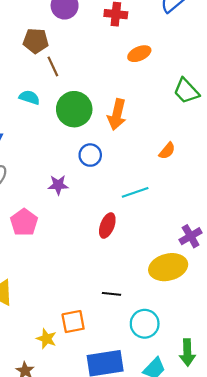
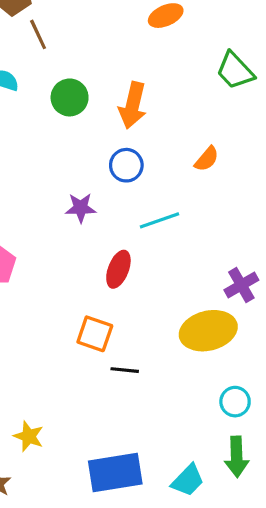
green circle: (74, 109) -> (70, 97), size x0.7
blue circle: (90, 155) -> (126, 165), moved
purple star: (58, 185) -> (81, 208), moved
orange square: (73, 322) -> (95, 334), moved, turned 30
cyan circle: (145, 324) -> (235, 402), moved, size x0.7

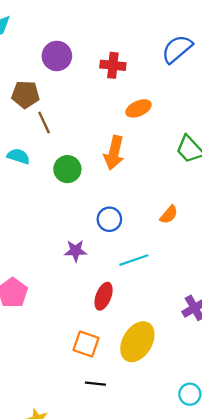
orange arrow: (133, 105) -> (114, 153), moved
yellow ellipse: (208, 331) -> (137, 342), moved, turned -45
black line: (125, 370) -> (95, 384), moved

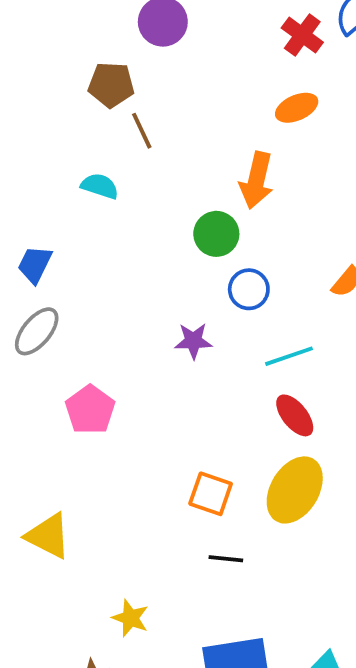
red cross: (113, 65) -> (302, 35), moved, turned 30
green circle: (67, 169) -> (216, 234), moved
red ellipse: (104, 296) -> (295, 415), moved, turned -60

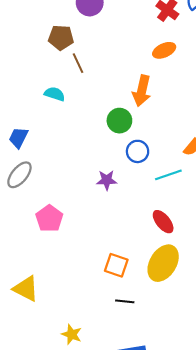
cyan line: (289, 356) -> (168, 175), moved

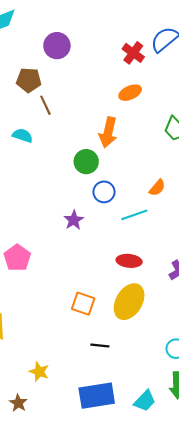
purple star: (107, 180) -> (74, 220), turned -30
red ellipse: (163, 222) -> (129, 261), turned -45
black line: (125, 301) -> (100, 346), moved

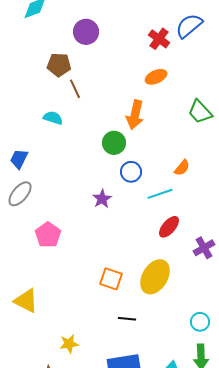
red ellipse: (129, 261) -> (169, 227), moved, turned -55
yellow star: (39, 372) -> (69, 344), turned -30

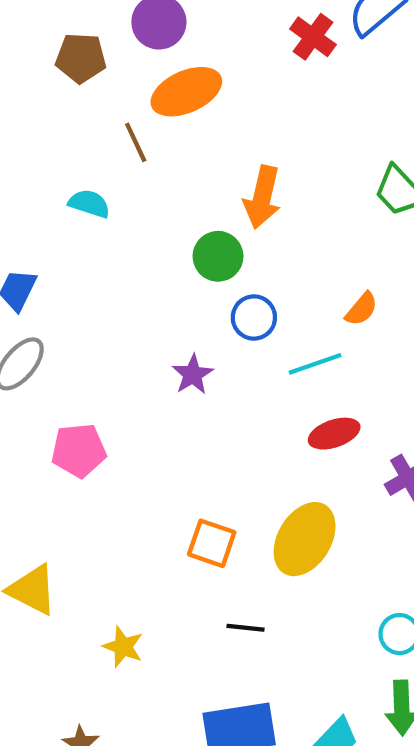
brown pentagon: (59, 65) -> (81, 58), moved
orange ellipse: (156, 77) -> (186, 92), moved, size x1.5
red ellipse: (169, 227) -> (334, 434), turned 30
pink pentagon: (48, 235) -> (79, 450), turned 30
yellow star: (69, 344) -> (123, 647), moved, turned 30

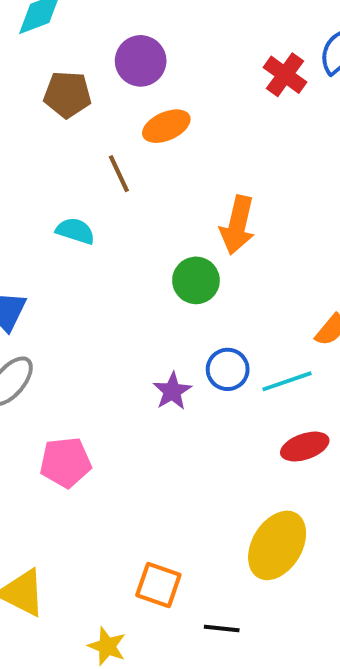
orange ellipse: (186, 92) -> (166, 126), size x0.7
blue circle: (254, 317) -> (228, 369), moved
orange square: (212, 543) -> (158, 585), moved

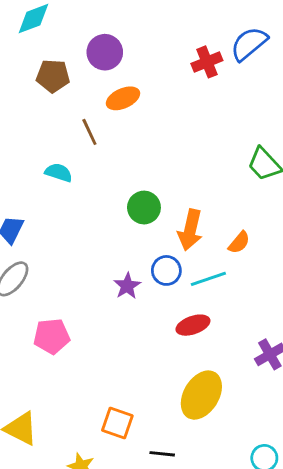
red cross: (285, 75) -> (207, 62), turned 32
orange arrow: (238, 225) -> (190, 230), moved
red ellipse: (305, 447) -> (193, 325), moved

